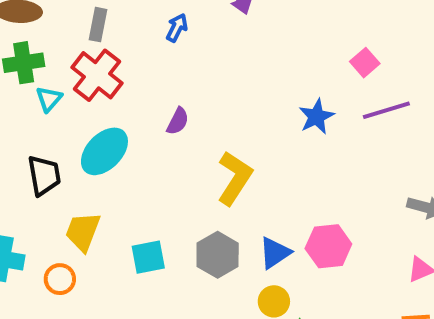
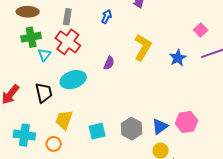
cyan ellipse: (104, 151) -> (73, 80), turned 30
yellow L-shape: (235, 178) -> (143, 47), moved

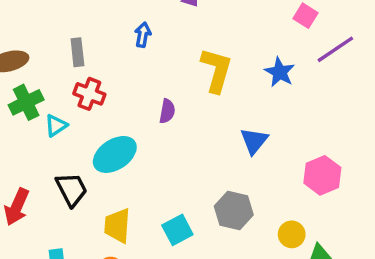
red cross: (68, 42) -> (89, 94), size x0.7
cyan triangle: (44, 55) -> (56, 125), turned 32
blue triangle: (160, 126) -> (254, 141), moved

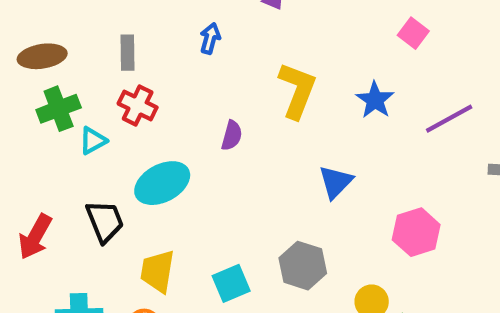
purple line: (335, 49) -> (449, 119), moved

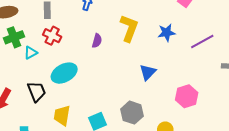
blue star: (375, 100) -> (167, 33), turned 30
purple semicircle: (232, 135) -> (97, 41), moved

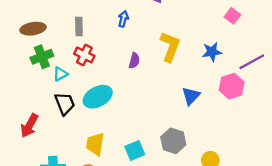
black trapezoid: (37, 92) -> (65, 104), moved
pink hexagon: (187, 96) -> (232, 86), moved

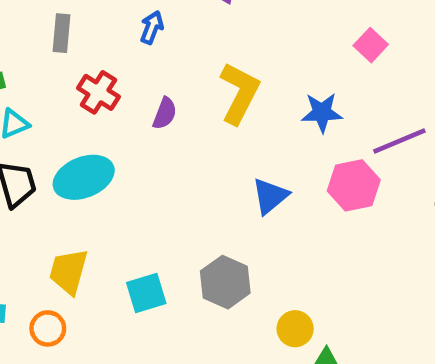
red cross: (84, 55) -> (98, 92), moved

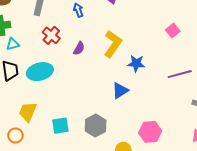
blue arrow: (152, 27) -> (78, 10), turned -48
blue star: (322, 112) -> (136, 63), moved
pink hexagon: (354, 185) -> (150, 132), moved

